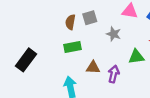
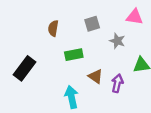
brown semicircle: (70, 22) -> (53, 28), moved
brown triangle: (93, 68) -> (96, 76), turned 32

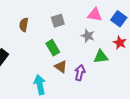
gray star: (117, 41) -> (88, 36), moved
green rectangle: (74, 55) -> (53, 48), moved, turned 70

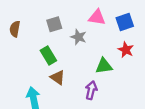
blue square: (119, 19) -> (125, 22), turned 35
gray star: (88, 36) -> (78, 37), moved
purple arrow: (80, 73) -> (91, 90), moved

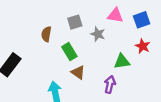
brown semicircle: (15, 29) -> (46, 34), moved

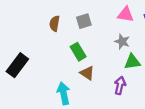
brown semicircle: (46, 34) -> (55, 23), moved
gray star: (98, 34) -> (122, 41), moved

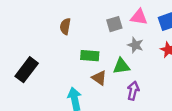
gray square: (84, 21) -> (114, 24), moved
green rectangle: (78, 52) -> (90, 56), turned -54
green triangle: (132, 62) -> (121, 66), moved

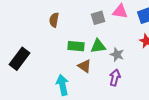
gray star: (135, 45) -> (117, 55), moved
green triangle: (121, 66) -> (98, 46), moved

